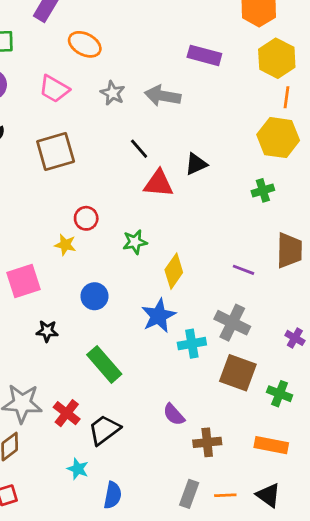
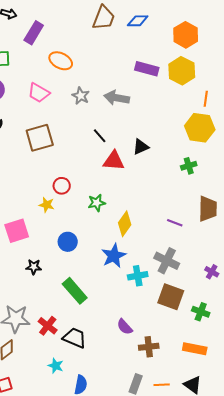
yellow hexagon: (277, 58) -> (182, 71), moved
black trapezoid: (104, 430) -> (75, 338), turned 60

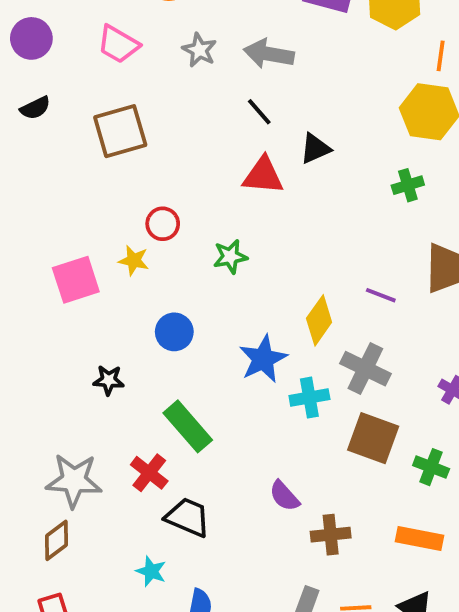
black line: (100, 136) -> (259, 112), moved
yellow diamond: (125, 224) -> (319, 320), moved
pink square: (17, 231) -> (76, 280), moved
red cross: (48, 326) -> (149, 473), moved

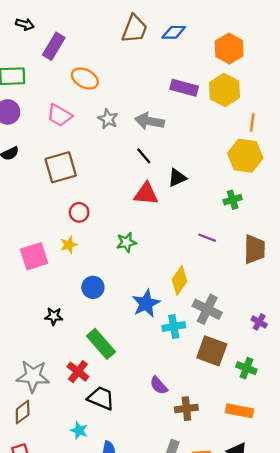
red circle: (163, 224) -> (79, 212), moved
yellow star: (134, 260) -> (69, 245), turned -30
purple line: (381, 295) -> (207, 238), moved

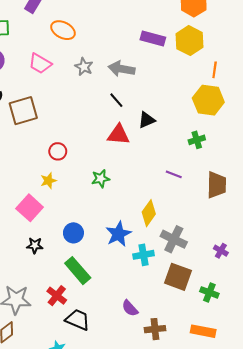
brown square: (61, 167) -> (23, 111), moved
pink square: (34, 256) -> (30, 208), moved, turned -30
blue circle: (93, 287) -> (73, 233), moved

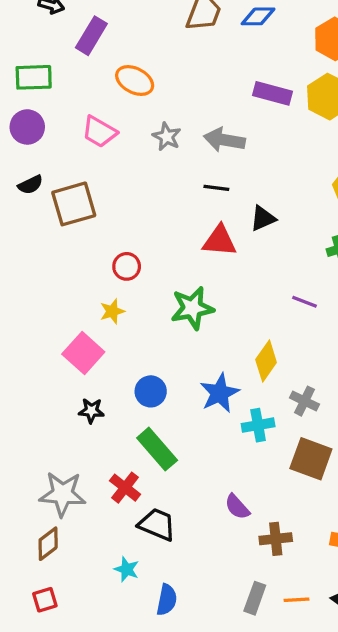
black line: (116, 100) -> (216, 188), turned -42
green star: (101, 179) -> (192, 308), size x1.5
gray cross: (174, 239) -> (304, 401), size x0.7

